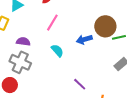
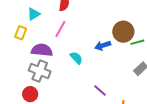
pink line: (52, 23) -> (60, 29), moved
purple semicircle: (23, 42) -> (42, 50), size x1.5

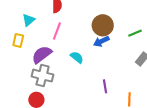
brown circle: (123, 32) -> (103, 25), moved
purple semicircle: (42, 50) -> (42, 55), turned -35
purple line: (100, 91) -> (105, 86), turned 48

